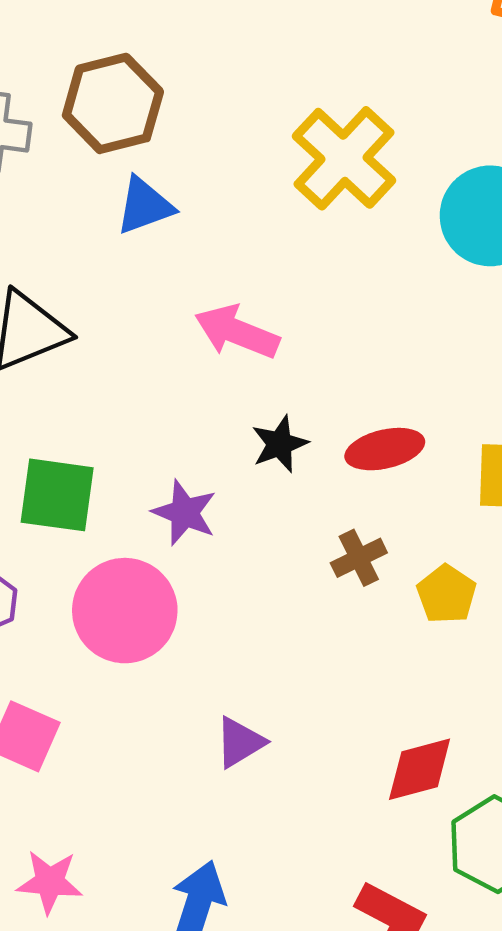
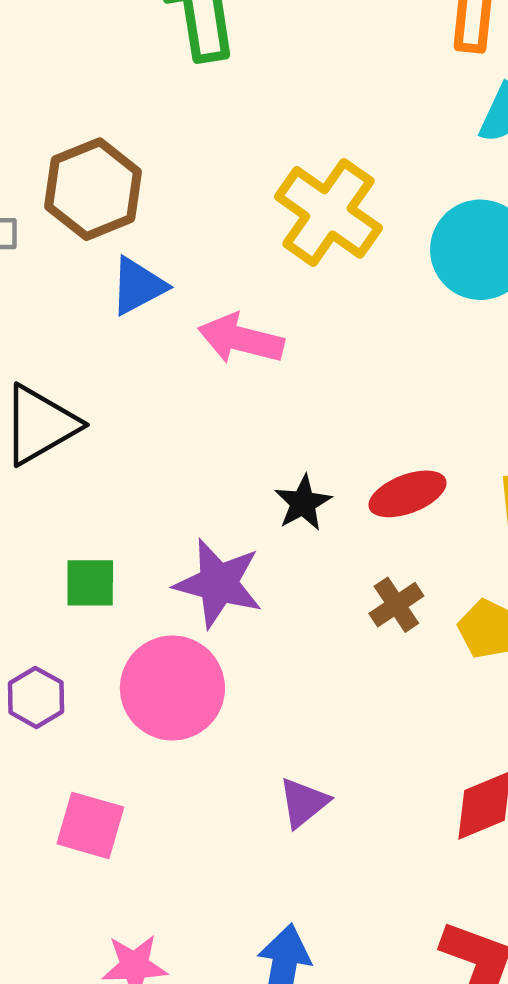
pink arrow: (237, 332) -> (241, 339), moved
green square: (57, 495) -> (90, 583), size x0.7
purple star: (185, 513) -> (218, 583), size x1.4

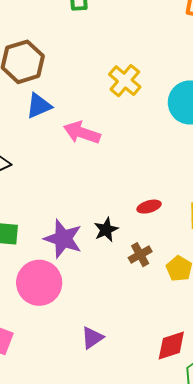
yellow cross: (328, 212) -> (125, 81), size x0.7
red ellipse: (407, 494) -> (149, 207), size x0.7
black star: (303, 503) -> (106, 230), moved

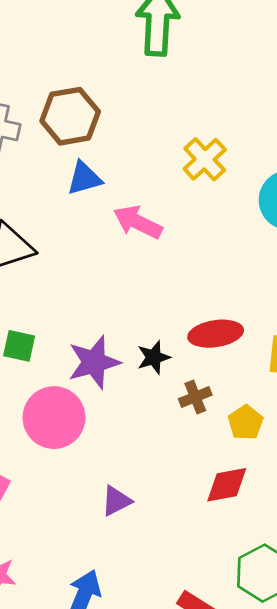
red ellipse: (149, 207) -> (216, 334), size x1.6
purple star: (63, 239) -> (94, 362), turned 30
red diamond: (171, 346) -> (227, 485), moved

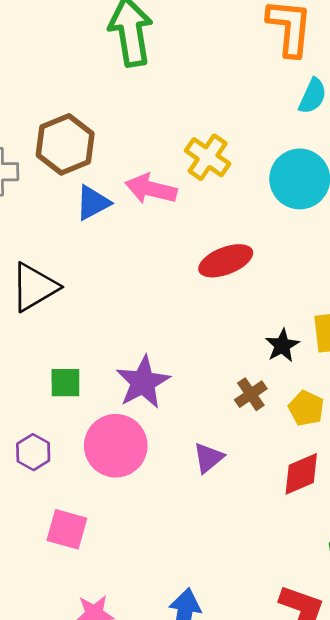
pink arrow: (138, 222) -> (151, 189), moved
red ellipse: (216, 334) -> (226, 261), moved
black star: (154, 357) -> (282, 345), moved
purple triangle: (116, 501) -> (208, 458), moved

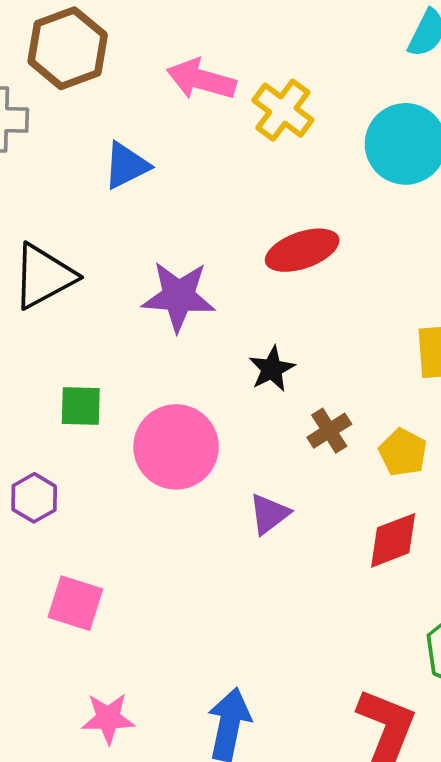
brown hexagon: (65, 144) -> (68, 48), moved
pink arrow: (151, 189) -> (201, 80), moved
black star: (282, 345) -> (272, 369), moved
purple star: (143, 382) -> (178, 296), moved, turned 30
pink circle: (116, 446) -> (176, 447), moved

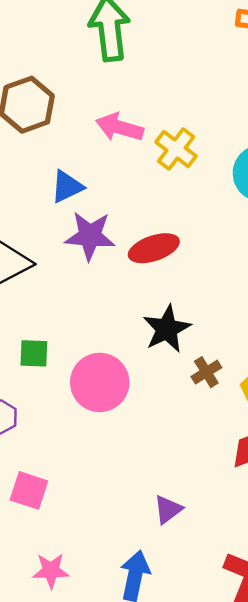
red ellipse: (302, 250) -> (154, 248), moved
purple star: (178, 296) -> (90, 236), moved
black star: (272, 369) -> (167, 329), size x1.5
purple triangle: (269, 514) -> (168, 509), moved

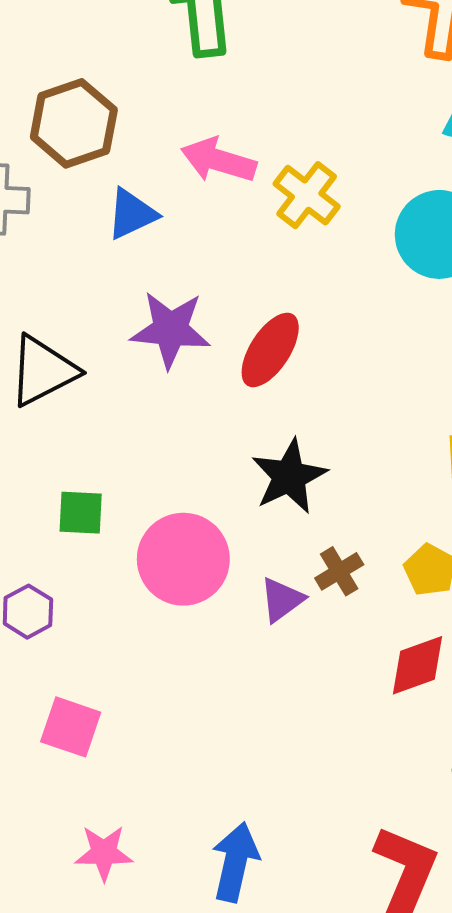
blue triangle: (67, 187) -> (132, 214), moved
red ellipse: (154, 248) -> (270, 350), turned -39
brown cross: (206, 372) -> (339, 571), moved
purple triangle: (168, 509) -> (282, 600), moved

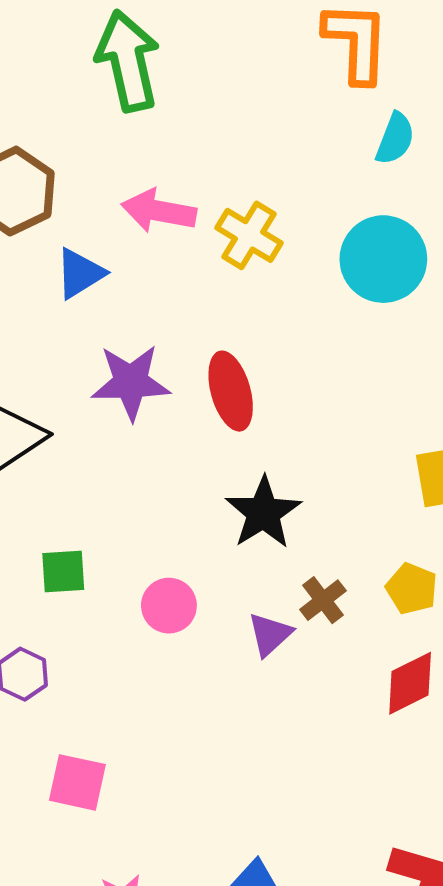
red ellipse: (270, 350) -> (231, 391), turned -42
pink circle: (183, 559) -> (169, 606), size x0.6

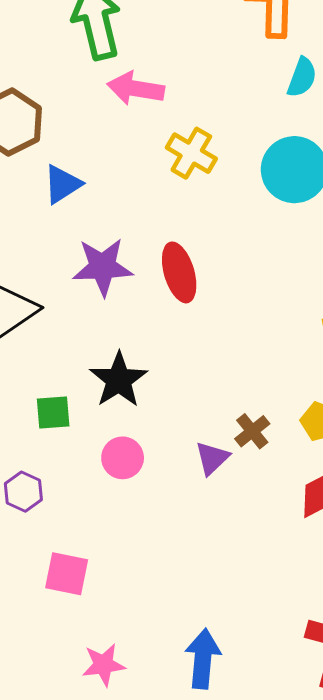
pink arrow: (159, 211) -> (136, 89), moved
black star: (263, 513) -> (119, 380), moved
pink circle: (169, 606) -> (123, 458), moved

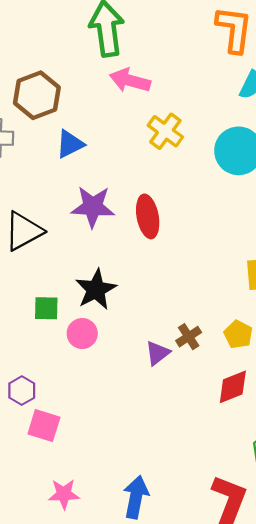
pink circle: (123, 458) -> (82, 334), moved
purple hexagon: (23, 492) -> (22, 391), moved

